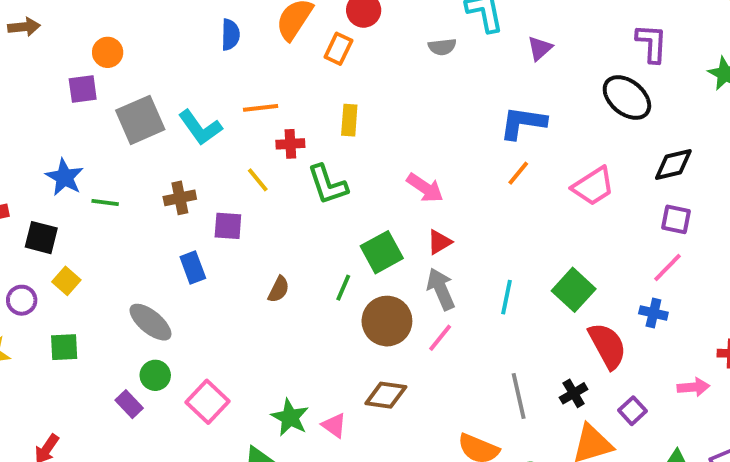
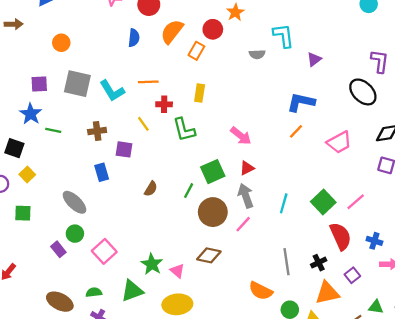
purple square: (83, 89) -> (39, 84), moved
gray square: (140, 120) -> (77, 84), turned 32
pink line: (668, 267) -> (356, 202), moved
blue cross: (653, 313) -> (374, 241), moved

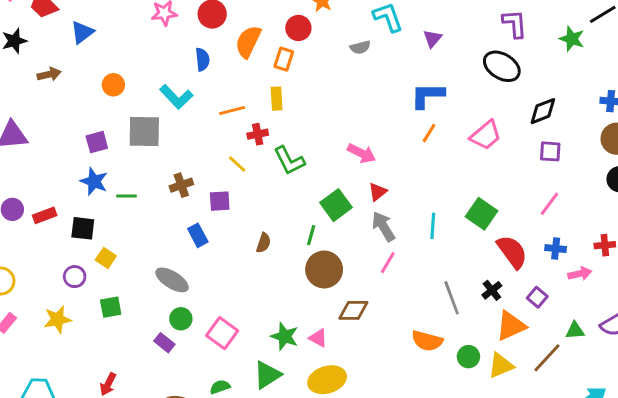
cyan L-shape: (112, 91) -> (176, 97), moved
yellow rectangle: (200, 93) -> (277, 99), moved
pink line: (356, 202) -> (549, 204), moved
brown circle: (213, 212) -> (324, 269), moved

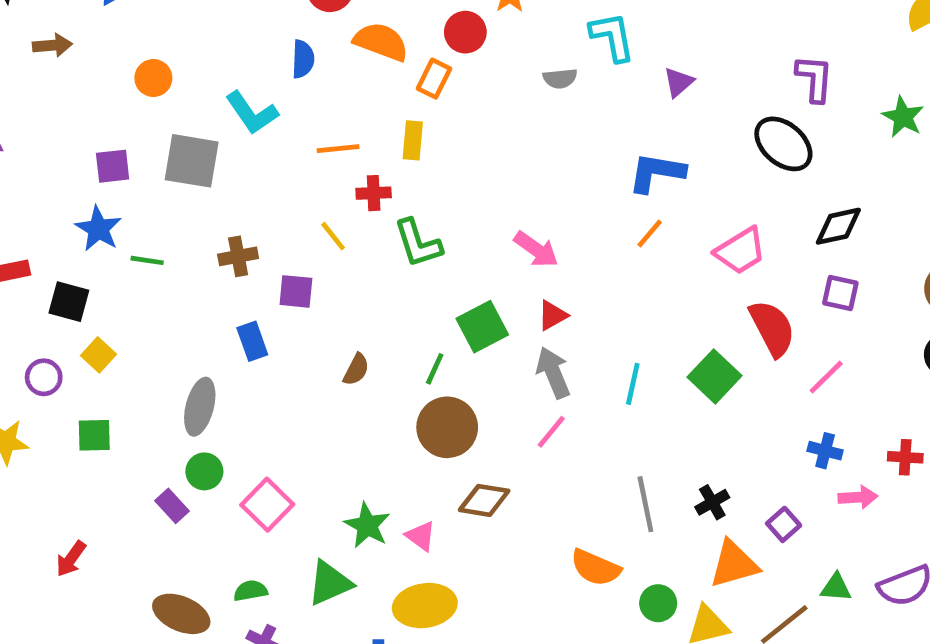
orange semicircle: (248, 42) -> (381, 42), turned 76
red semicircle: (512, 252) -> (772, 328), moved
gray ellipse: (172, 280) -> (200, 407), turned 64

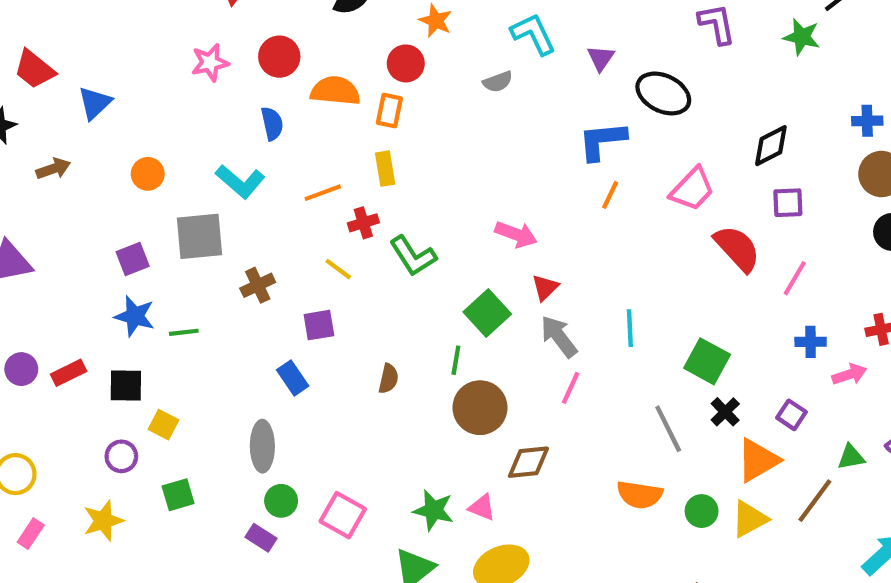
black ellipse: (783, 144) -> (663, 93), moved
brown cross: (238, 256) -> (258, 285), moved
green square: (715, 376) -> (707, 361), moved

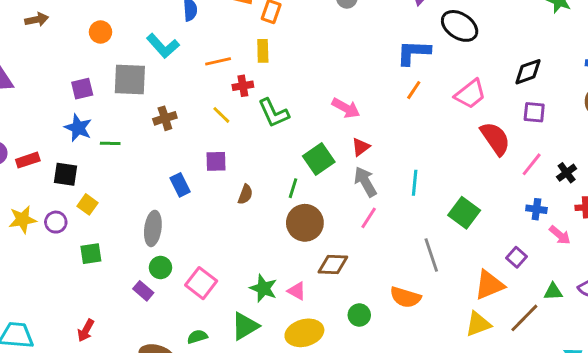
purple square: (319, 325) -> (216, 161), moved
pink arrow: (849, 374) -> (560, 235), turned 50
black cross: (725, 412) -> (567, 173), moved
green circle: (702, 511) -> (359, 315), moved
yellow star: (103, 521) -> (22, 219), moved

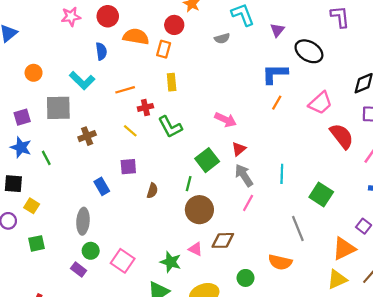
yellow rectangle: (263, 51) -> (172, 82), moved
green line: (110, 143) -> (46, 158), turned 64
pink triangle: (297, 291) -> (195, 249), moved

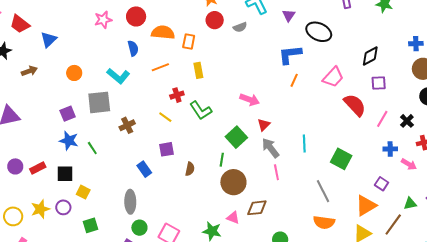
red circle: (174, 25) -> (215, 20), moved
orange line: (125, 90) -> (160, 67), moved
pink line: (248, 203) -> (276, 172), turned -35
orange semicircle: (280, 262) -> (324, 222), moved

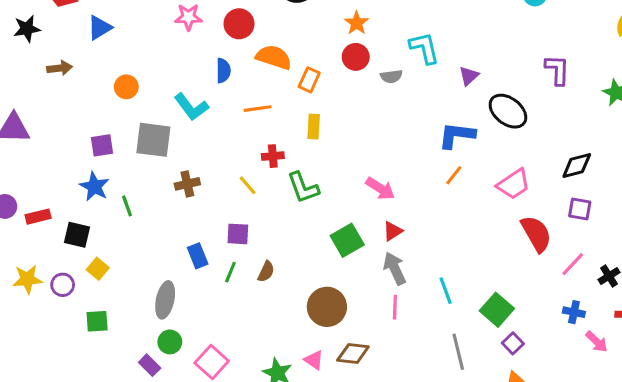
cyan line: (304, 143) -> (446, 291), moved, turned -30
green line: (222, 160) -> (230, 272), moved
purple square: (382, 184) -> (513, 343), moved

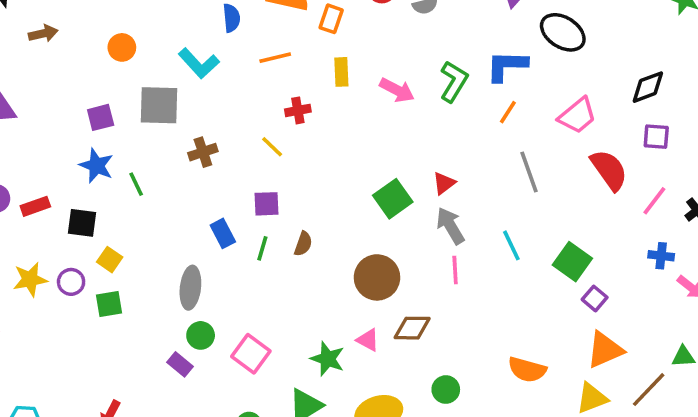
green L-shape: (303, 188) -> (454, 81), moved, turned -123
pink arrow: (380, 189) -> (397, 90), moved
green square: (97, 321) -> (109, 304), moved
gray line: (458, 352) -> (529, 172), moved

